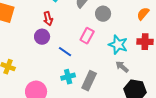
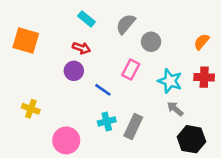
red arrow: (48, 19) -> (81, 48), turned -56

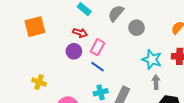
orange square: (26, 40) -> (35, 27), turned -30
pink rectangle: (131, 70) -> (98, 47), moved
gray arrow: (175, 109) -> (156, 82), turned 48

